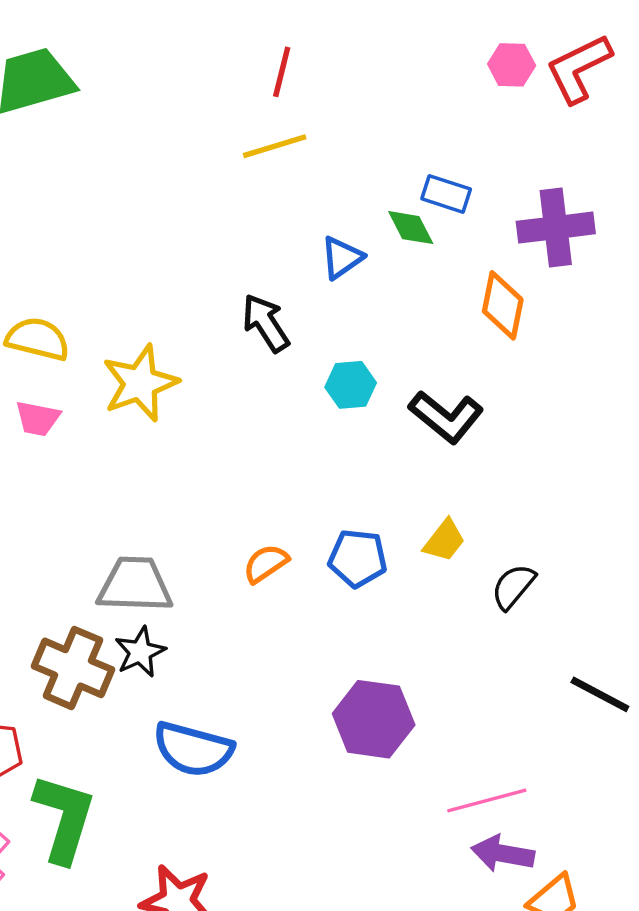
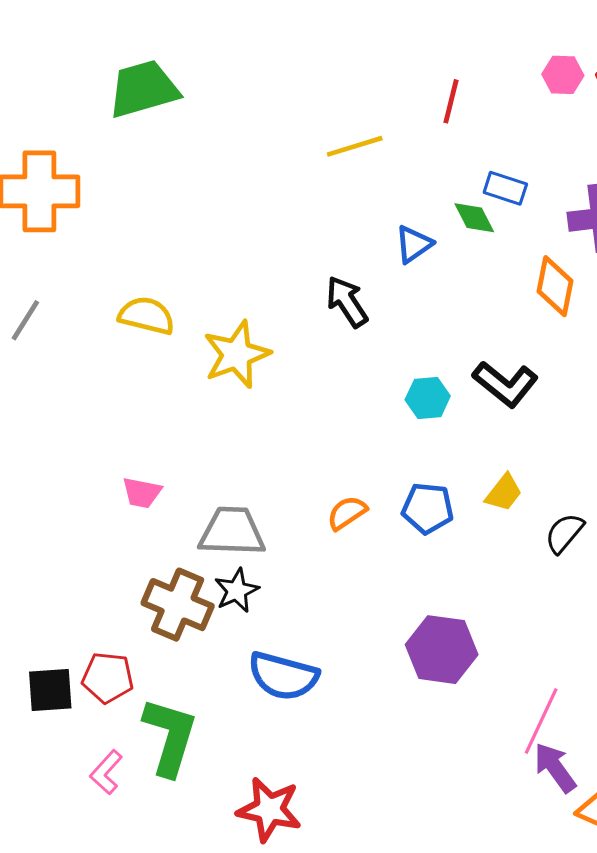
red line: (282, 72) -> (451, 101), moved
cyan hexagon: (351, 385) -> (428, 398), moved
pink trapezoid: (38, 419) -> (142, 493), moved
pink line: (487, 801) -> (541, 721), turned -50
purple arrow: (503, 854) -> (555, 768), turned 44

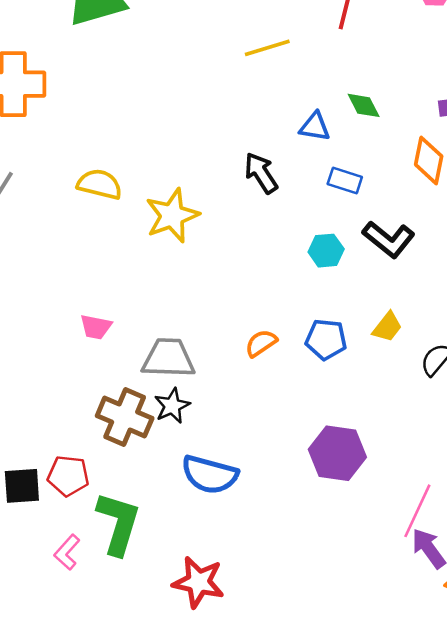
blue rectangle: (505, 188) -> (345, 180), moved
blue triangle: (414, 244) -> (315, 127), turned 44

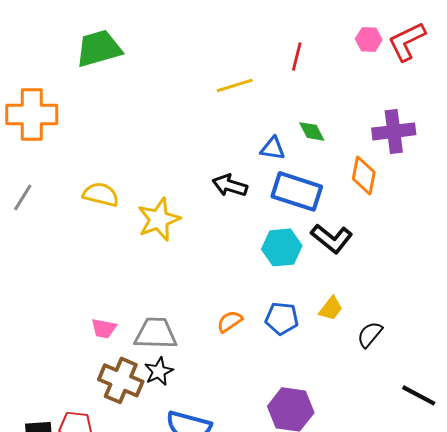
black arrow: (261, 173) -> (230, 185), turned -40
blue rectangle: (345, 180) -> (297, 191), size x1.8
cyan hexagon: (326, 251) -> (282, 247), size x1.4
pink trapezoid: (96, 327) -> (104, 328), moved

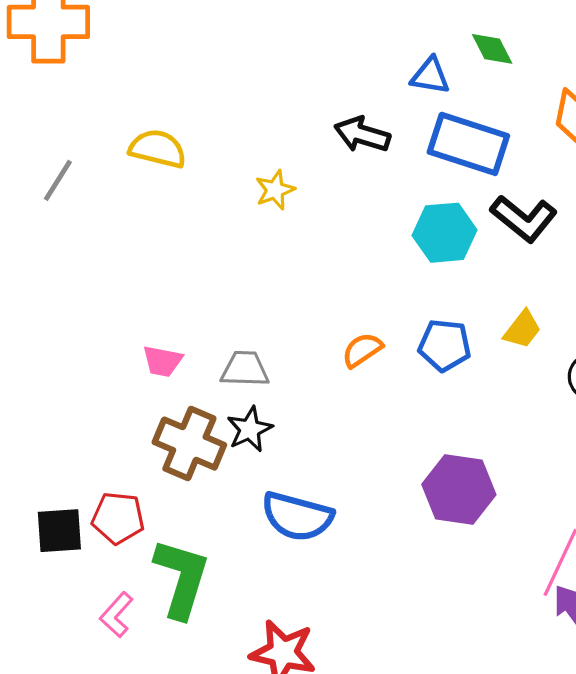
gray line: (23, 197) -> (58, 180), moved
yellow star: (159, 219) -> (275, 190), moved, size x0.6
gray trapezoid: (156, 333) -> (245, 369), size x0.7

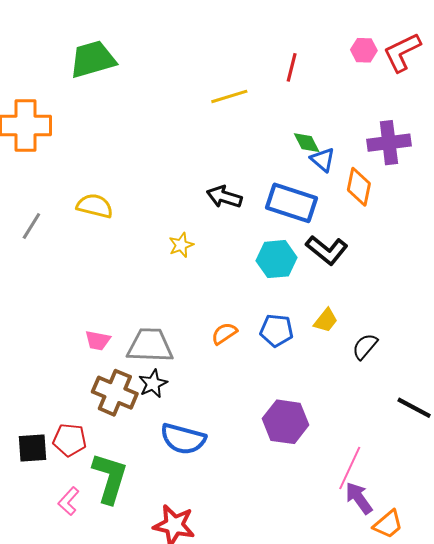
blue triangle: (430, 76) -> (323, 160), moved, turned 32
yellow star: (275, 190) -> (181, 245), moved
gray trapezoid: (245, 369) -> (150, 345), size x1.5

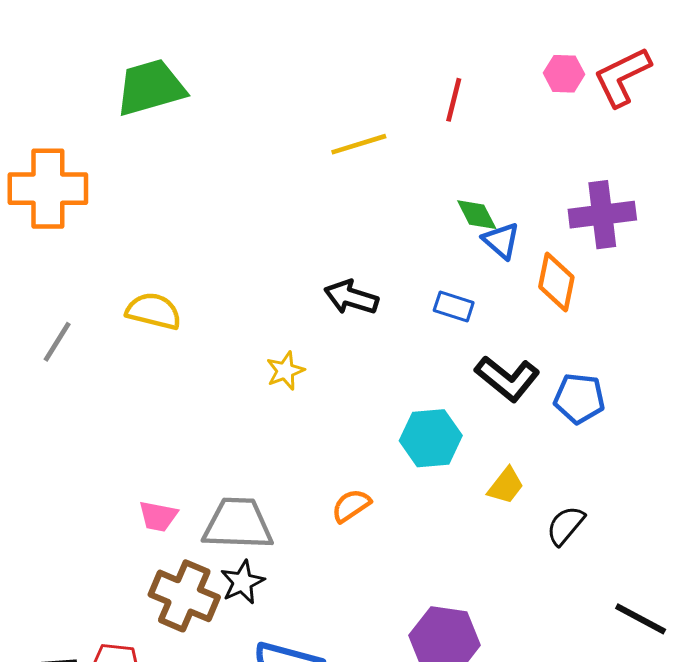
blue rectangle: (292, 203) -> (454, 306), size x0.5
cyan hexagon: (277, 259) -> (431, 438), moved
blue pentagon: (277, 330) -> (579, 398), moved

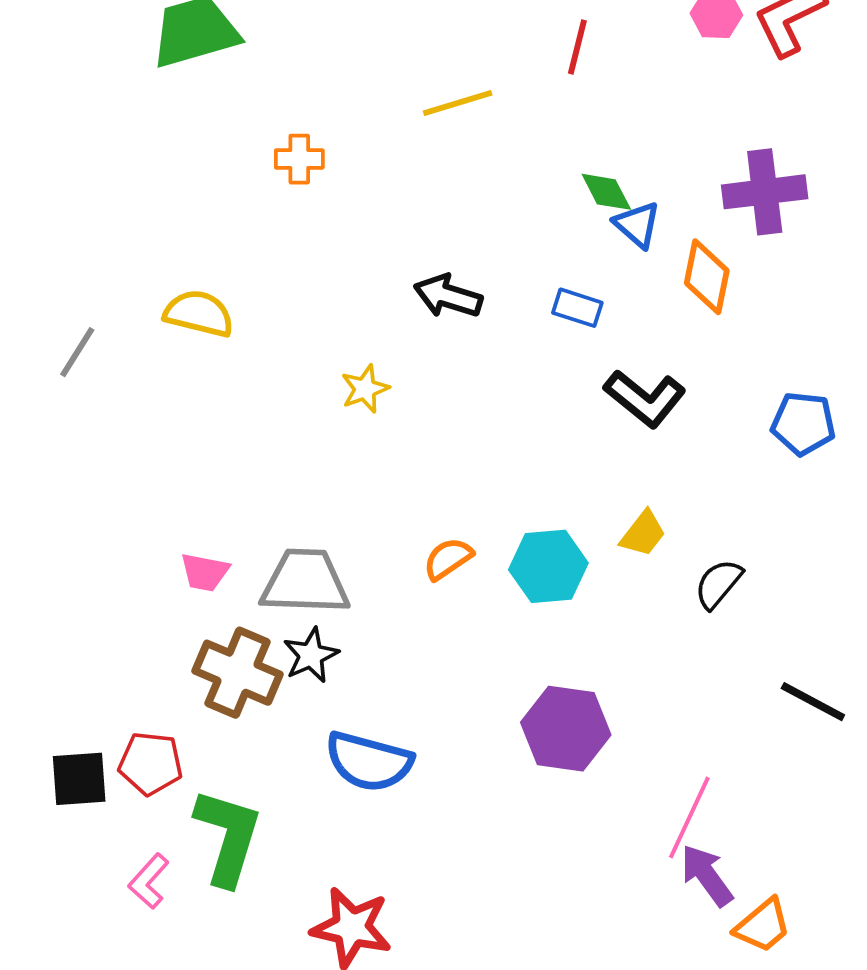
orange cross: (48, 189) -> (299, 159), moved, size x0.5
blue pentagon: (579, 398) -> (803, 424), moved
cyan hexagon: (431, 438) -> (548, 566), moved

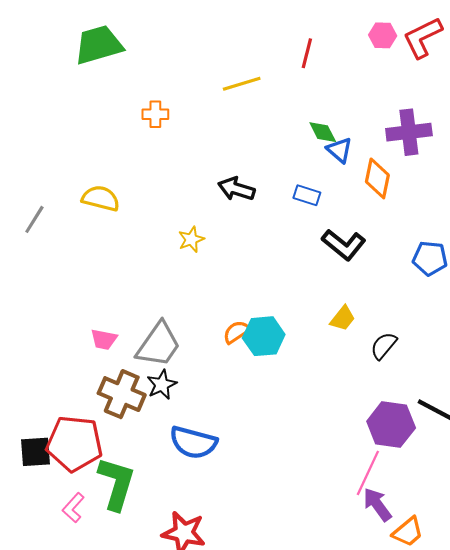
cyan hexagon: (548, 566) -> (264, 336), moved
gray trapezoid: (305, 582) -> (159, 345), turned 123
purple hexagon: (566, 729) -> (391, 425), moved
red pentagon: (151, 763) -> (74, 443), size x1.6

